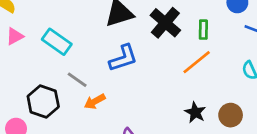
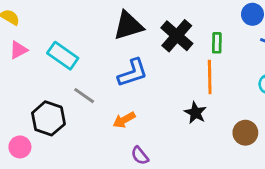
orange line: (197, 62) -> (210, 77), turned -52
orange arrow: (95, 102) -> (124, 120), moved
black star: (195, 112) -> (195, 113), moved

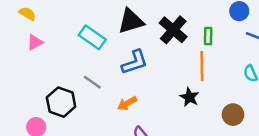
cyan rectangle: (63, 56) -> (92, 37), moved

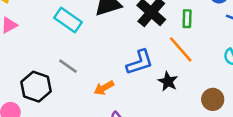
blue L-shape: (135, 62) -> (140, 62), moved
orange line: (202, 66) -> (181, 49), turned -40

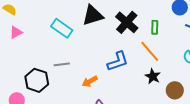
gray line: (68, 66) -> (62, 64), turned -42
black star: (168, 81) -> (153, 76), moved

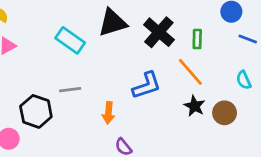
orange arrow: (90, 81) -> (108, 113), turned -56
brown circle: (175, 90) -> (225, 113), moved

